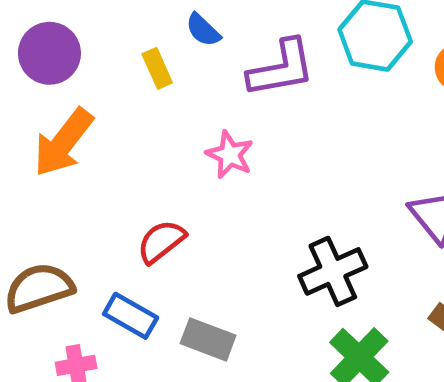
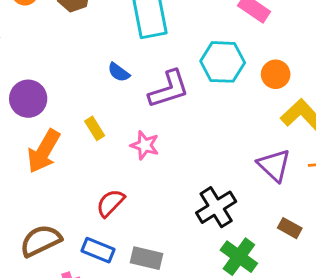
yellow rectangle: (157, 68) -> (95, 128), moved

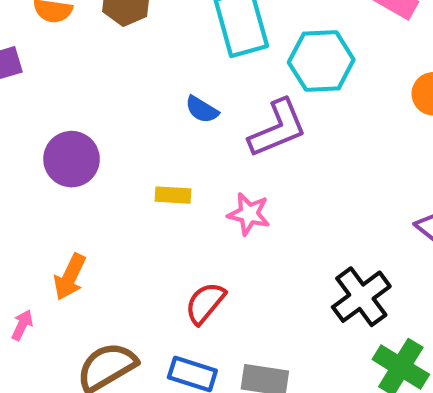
cyan hexagon: (223, 62) -> (321, 61), moved
yellow rectangle: (95, 128) -> (173, 195), turned -50
orange arrow: (44, 151) -> (70, 277), moved, size x0.7

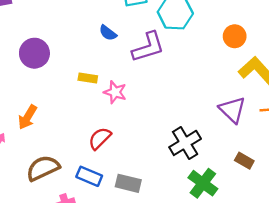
pink star: (249, 214) -> (115, 92), moved

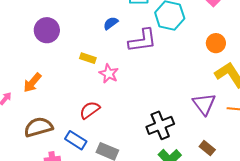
blue semicircle: (108, 33) -> (111, 23), turned 98

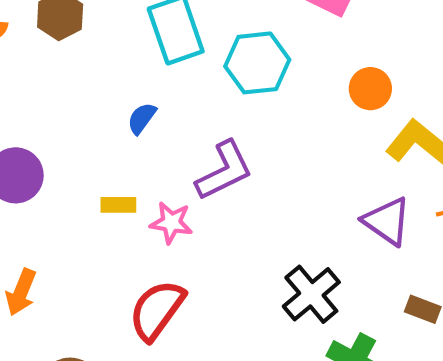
purple L-shape: (142, 40) -> (224, 171), moved
red semicircle: (90, 110) -> (157, 310), size x1.4

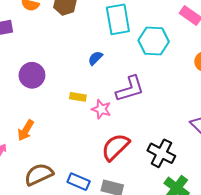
black cross: (311, 294) -> (161, 153), turned -32
red semicircle: (157, 310) -> (115, 147), moved

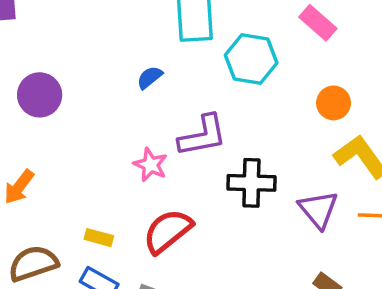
yellow rectangle: (78, 97) -> (99, 238), moved
black cross: (161, 153) -> (251, 183), moved, turned -32

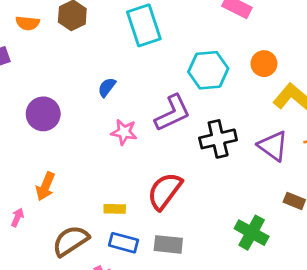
cyan hexagon: (251, 59) -> (208, 70), moved
blue semicircle: (150, 77) -> (107, 87), moved
pink star: (151, 165) -> (124, 132), moved

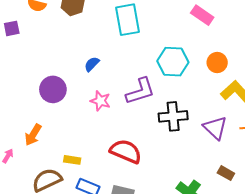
purple circle: (43, 114) -> (53, 89), moved
red semicircle: (165, 191) -> (126, 151), turned 68
yellow rectangle: (115, 209) -> (72, 160), moved

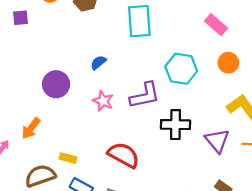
orange circle: (217, 63) -> (228, 63), moved

